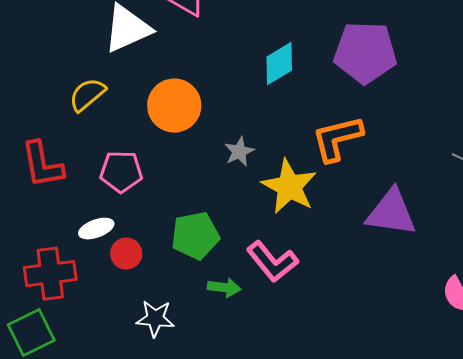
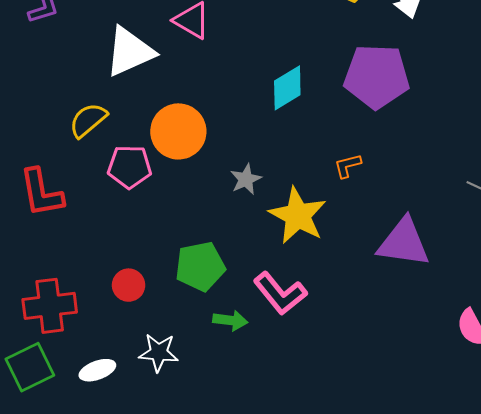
orange L-shape: (337, 139) -> (348, 166), size x0.5
pink pentagon: (121, 172) -> (130, 167), moved
white ellipse: (96, 229) -> (97, 370), moved

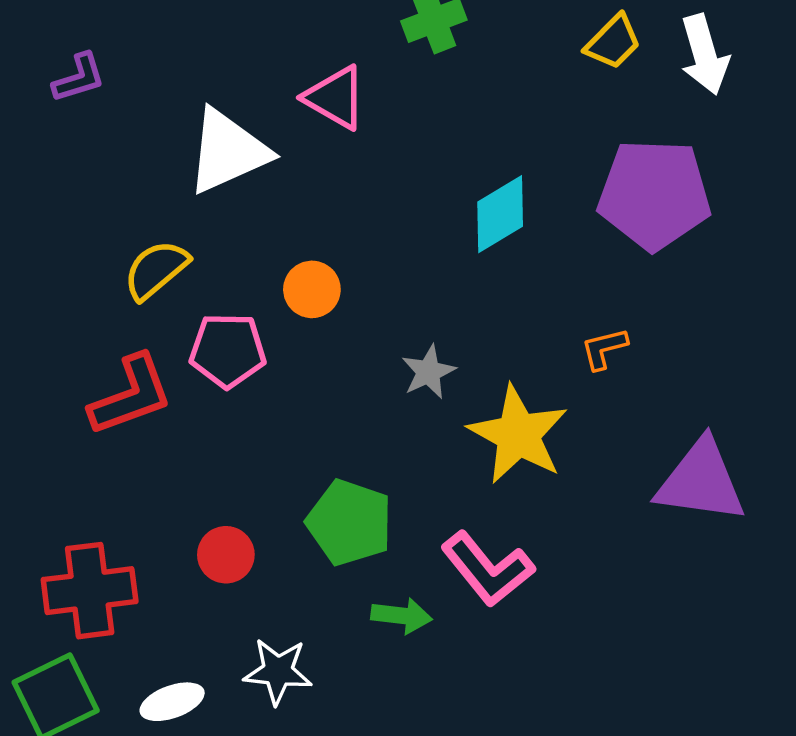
orange circle: (178, 131) -> (312, 289), size x0.6
red L-shape: (41, 193) -> (131, 395), moved, turned -100
green pentagon: (200, 266) -> (350, 522), turned 30

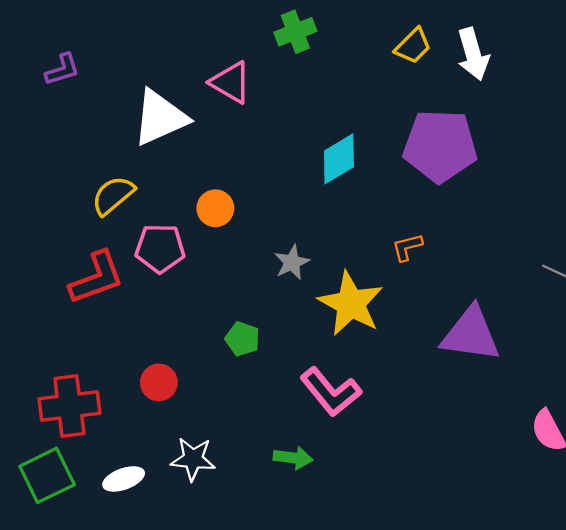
green pentagon: (350, 522) -> (242, 339), moved, size x0.6
green arrow: (402, 616) -> (293, 458), moved

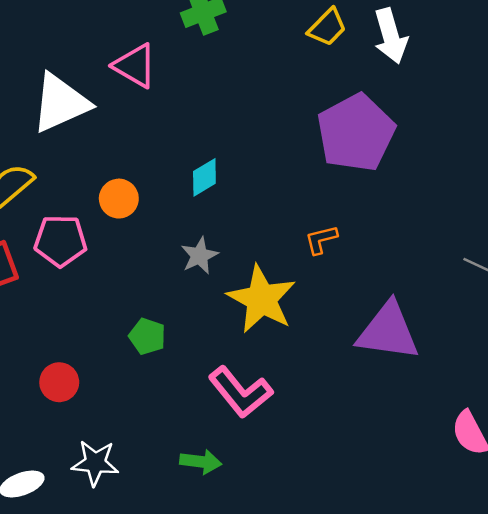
purple pentagon: (440, 146) -> (356, 133), turned -30
cyan diamond: (339, 159) -> (204, 177), moved, size x0.7

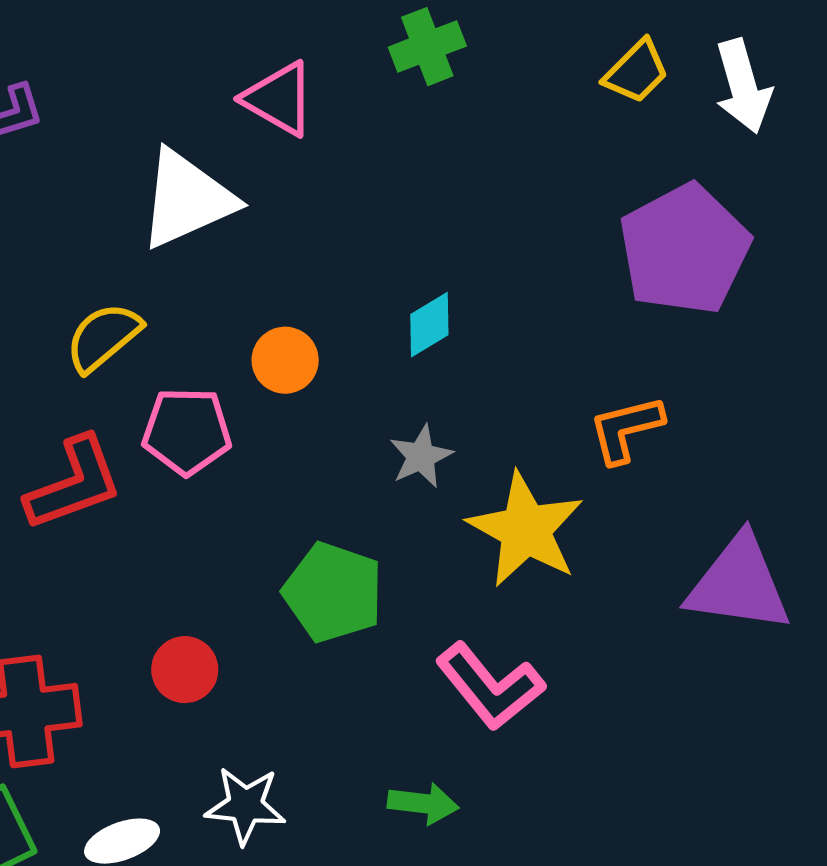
pink triangle: (135, 66) -> (279, 99), moved
orange L-shape: (321, 240) -> (626, 429), size x1.4
green pentagon: (147, 336) -> (333, 592), size x1.6

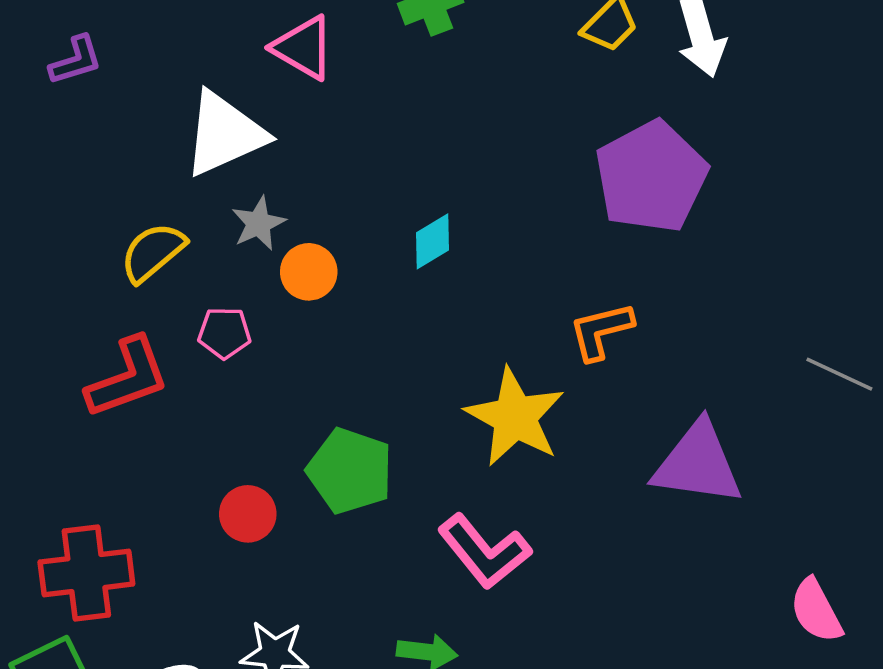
pink pentagon: (187, 431) -> (224, 333), size x0.7
gray star: (421, 456) -> (259, 223), moved
red circle: (185, 670) -> (248, 514), moved

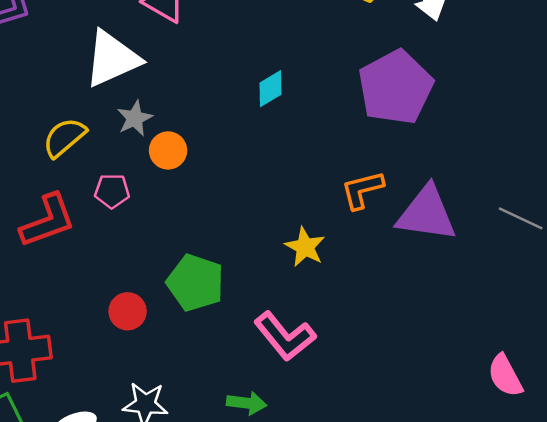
cyan diamond: (432, 241) -> (270, 89), moved
yellow star: (515, 417) -> (305, 247), size x0.6
purple triangle: (698, 464) -> (427, 214), moved

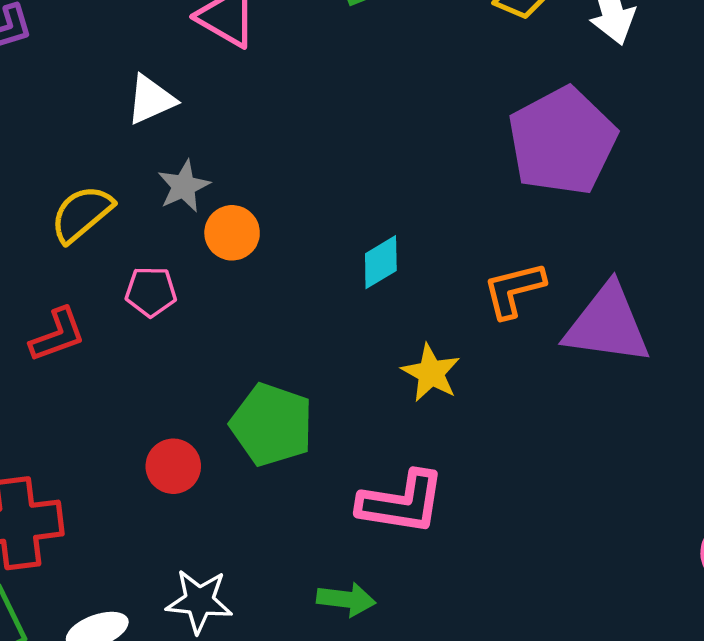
white triangle: (112, 59) -> (151, 100), size x0.6
cyan diamond: (270, 89) -> (381, 262), moved
red L-shape: (48, 221) -> (57, 335), size x0.7
pink L-shape: (285, 336) -> (402, 503), turned -42

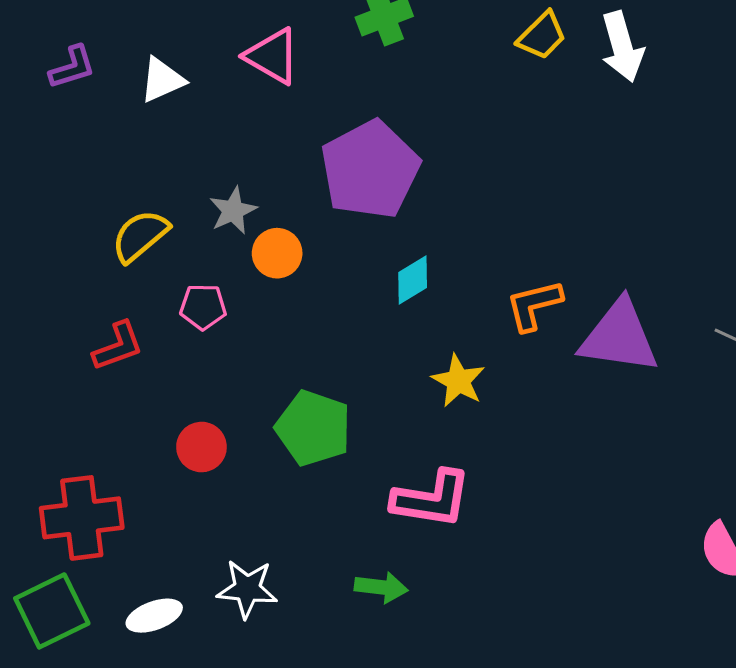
white triangle: (151, 100) -> (162, 80), moved
purple pentagon: (562, 141) -> (370, 170), moved
red circle: (173, 466) -> (201, 447), moved

